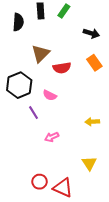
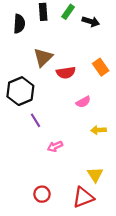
black arrow: (91, 33) -> (91, 22), moved
pink semicircle: (50, 95) -> (83, 102), moved, turned -56
red triangle: (63, 188) -> (83, 197), moved, turned -45

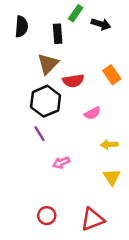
black rectangle: (43, 12) -> (58, 34), moved
black hexagon: (20, 91) -> (46, 101), moved
yellow triangle: (95, 175) -> (112, 177), moved

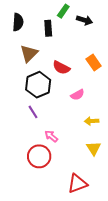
brown triangle: (48, 64) -> (29, 53), moved
red semicircle: (73, 81) -> (61, 68), turned 36
pink arrow: (61, 163) -> (51, 136), turned 64
red circle: (47, 216) -> (39, 156), moved, size x1.5

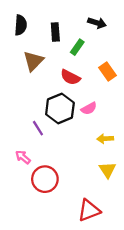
green rectangle: (63, 11) -> (77, 47), moved
black hexagon: (38, 85) -> (60, 108), moved
pink arrow: (51, 136) -> (23, 157), moved

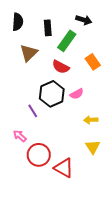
green rectangle: (77, 47) -> (67, 41), size x1.5
red triangle: (89, 210) -> (64, 168), moved, turned 50

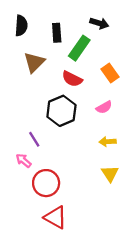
pink semicircle: (77, 94) -> (104, 107), moved
purple line: (33, 111) -> (34, 139), moved
red triangle: (64, 168) -> (56, 217), moved

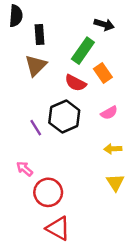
black semicircle: (21, 26) -> (16, 16), moved
black rectangle: (57, 33) -> (39, 34), moved
orange rectangle: (110, 73) -> (103, 73), moved
purple line: (34, 139) -> (36, 128), moved

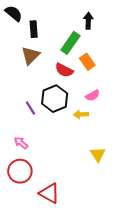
black semicircle: (16, 16) -> (14, 13), turned -54
black arrow: (104, 24) -> (88, 21), turned -105
yellow arrow: (113, 149) -> (81, 114), moved
red circle: (48, 192) -> (20, 171), moved

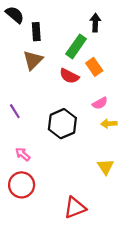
black hexagon: (55, 99) -> (62, 124), moved
purple line: (30, 108) -> (15, 111), moved
yellow arrow: (81, 114) -> (109, 124), moved
red triangle: (49, 193) -> (75, 208), moved, turned -50

